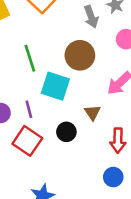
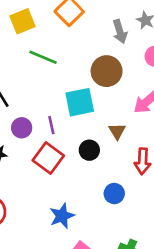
green line: (30, 58) -> (43, 57), moved, turned -52
cyan square: (55, 86) -> (80, 102), turned -32
blue circle: (113, 177) -> (114, 194), moved

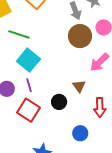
brown circle: (107, 71) -> (80, 36), moved
cyan square: (80, 102) -> (28, 60), moved, turned -35

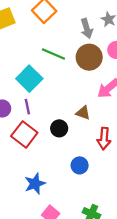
green line: (19, 34) -> (53, 54), moved
brown triangle: (79, 86) -> (83, 113), turned -40

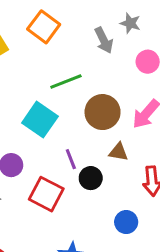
green line: (53, 54) -> (66, 82), turned -35
brown circle: (89, 57) -> (103, 112), moved
purple line: (27, 107) -> (71, 159), moved

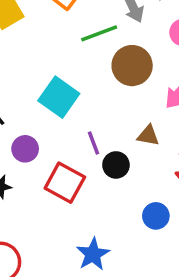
green line: (66, 82) -> (99, 33), moved
brown circle: (103, 112) -> (132, 66), moved

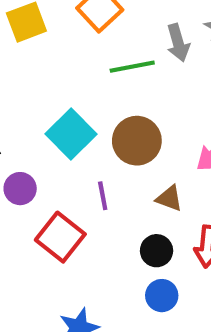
brown circle: (132, 66) -> (137, 141), moved
black circle: (116, 165) -> (157, 251), moved

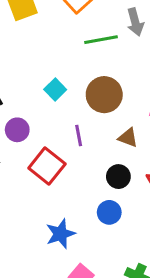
cyan square: (71, 134) -> (55, 89), size x0.6
blue circle: (162, 296) -> (109, 212), moved

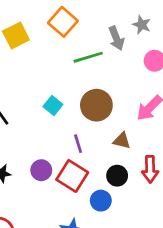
purple circle: (17, 130) -> (41, 170), moved
red square: (47, 166) -> (72, 176), moved
blue circle: (109, 212) -> (101, 201), moved

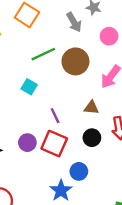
green line: (88, 57) -> (43, 54), moved
brown circle: (96, 105) -> (75, 61), moved
blue circle: (101, 201) -> (79, 171), moved

